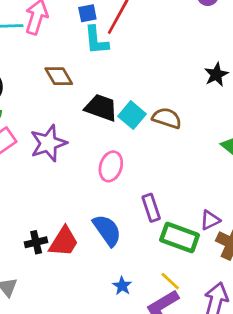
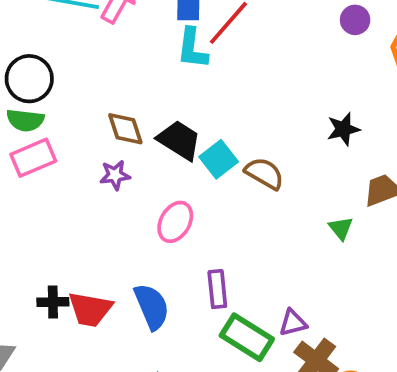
brown diamond: (59, 76) -> (125, 129), moved
purple star: (48, 143) -> (115, 175), moved, size x0.6
red trapezoid: (64, 242) -> (90, 309), turned 56

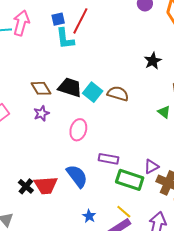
purple rectangle: (217, 289) -> (108, 159), turned -60
black cross: (53, 302) -> (26, 186), turned -35

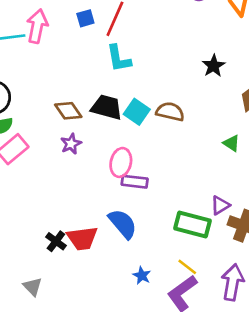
cyan L-shape: (65, 39) -> (119, 58), moved
green triangle: (164, 112) -> (231, 143), moved
purple rectangle: (108, 159) -> (135, 182), moved

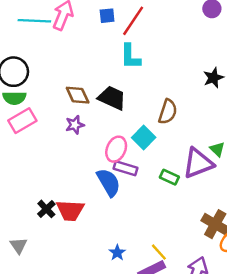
cyan square: (137, 112) -> (144, 138), moved
brown semicircle: (170, 112) -> (168, 112), turned 85
purple triangle: (220, 205) -> (198, 163), moved, size x1.8
blue semicircle: (123, 224) -> (109, 182), moved
green rectangle: (192, 224) -> (169, 177), moved, size x0.6

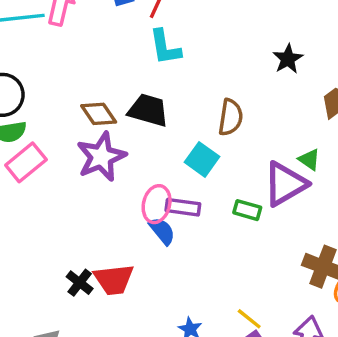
purple star: (75, 125) -> (101, 157), size x1.8
pink ellipse: (116, 149) -> (157, 204), moved
blue semicircle: (109, 182) -> (162, 231), size x0.7

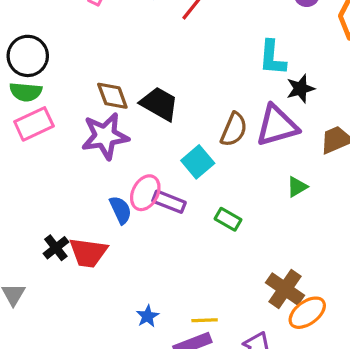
cyan L-shape: (165, 47) -> (272, 58), moved
green triangle: (309, 160) -> (297, 187), turned 40
purple triangle: (285, 184) -> (277, 126), moved
blue semicircle: (162, 231) -> (121, 210), moved
yellow line: (249, 319) -> (205, 320), turned -55

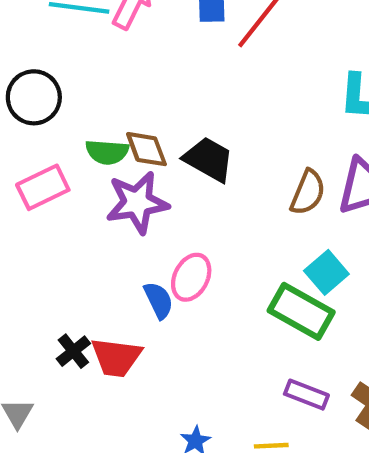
green semicircle: (26, 92) -> (107, 152), moved
cyan square: (198, 162) -> (326, 272), moved
purple rectangle: (169, 202) -> (306, 395), moved
green rectangle: (228, 219) -> (301, 311), size x1.8

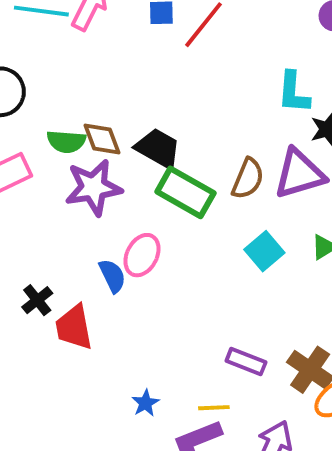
green rectangle: (301, 311) -> (185, 192), moved
black cross: (73, 351) -> (37, 300), moved
red trapezoid: (116, 357) -> (74, 327), turned 72

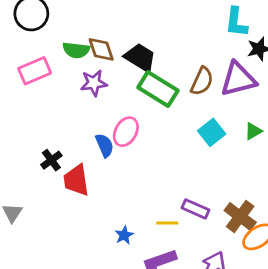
purple star: (93, 187) -> (94, 83), size x0.7
yellow line: (214, 408) -> (167, 223), moved

